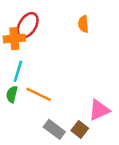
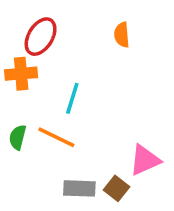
orange cross: (14, 39) -> (21, 74), moved
cyan line: (18, 71) -> (72, 98), moved
gray rectangle: (54, 129) -> (79, 188), turned -35

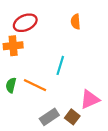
red ellipse: (41, 37) -> (25, 23), turned 35
cyan line: (72, 98) -> (60, 65), moved
gray rectangle: (79, 188) -> (49, 117), turned -36

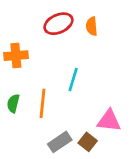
red ellipse: (25, 23) -> (58, 24), moved
orange line: (35, 85) -> (42, 103), turned 70
pink triangle: (90, 99) -> (109, 121), turned 30

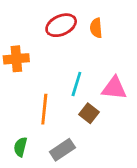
green semicircle: (13, 103) -> (20, 147), moved
pink triangle: (109, 121) -> (114, 88), moved
brown square: (88, 142) -> (89, 113), moved

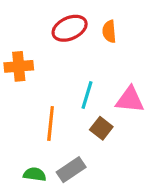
green semicircle: (20, 147) -> (35, 174), moved, turned 84

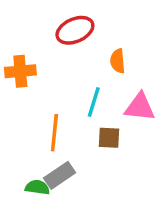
orange semicircle: (109, 31) -> (118, 61), moved
brown square: (101, 128) -> (109, 138), turned -35
gray rectangle: (71, 170) -> (60, 175), moved

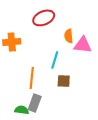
pink triangle: (140, 107) -> (83, 45), moved
gray rectangle: (60, 175) -> (35, 103), turned -36

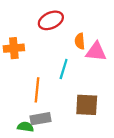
brown square: (64, 81) -> (87, 105), moved, size x1.5
gray rectangle: (35, 103) -> (40, 119), turned 60

